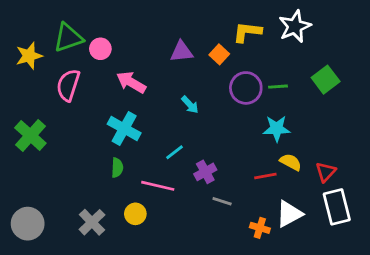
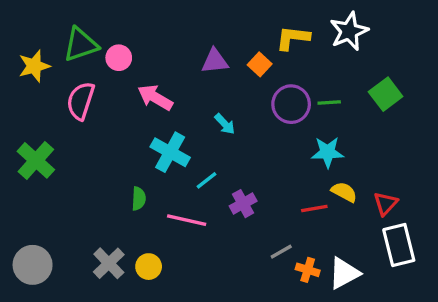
cyan cross: (124, 129) -> (170, 152), moved
gray line: (222, 201) -> (281, 252), moved, turned -48
yellow circle: (135, 214) -> (149, 267), moved
white triangle: (289, 214) -> (344, 273), moved

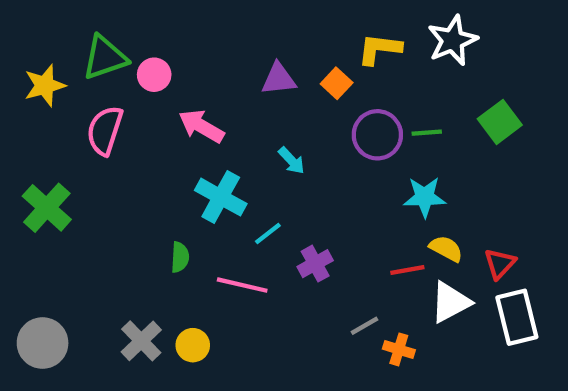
white triangle: (344, 273) -> (450, 302), moved

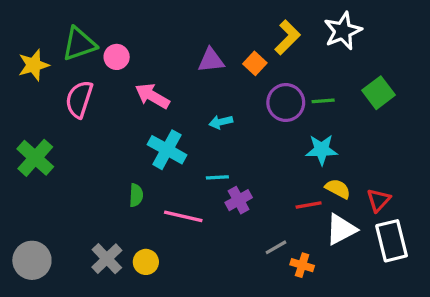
yellow L-shape: (380, 49) -> (287, 37), turned 128
cyan arrow: (292, 161) -> (221, 122), turned 120
cyan line: (268, 234) -> (217, 177), moved, turned 35

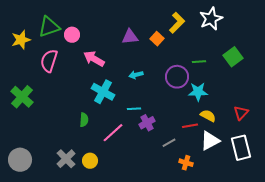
purple circle: (286, 102) -> (177, 77), moved
red triangle: (379, 200) -> (241, 113), moved
pink line: (183, 216) -> (113, 133), turned -55
gray line: (276, 247) -> (169, 143), moved

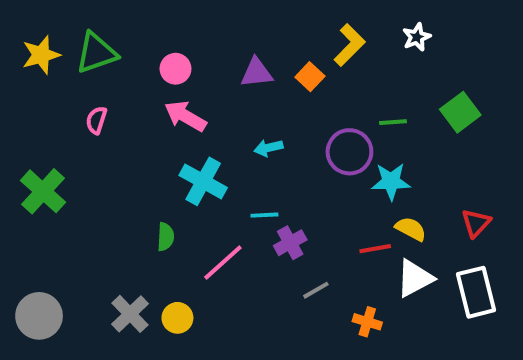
white star: (211, 19) -> (417, 37), size x0.6
pink circle: (72, 35) -> (175, 69), moved
yellow star: (21, 40) -> (41, 55), moved
pink semicircle: (49, 61) -> (96, 120), size x0.6
gray line: (169, 143) -> (316, 290), moved

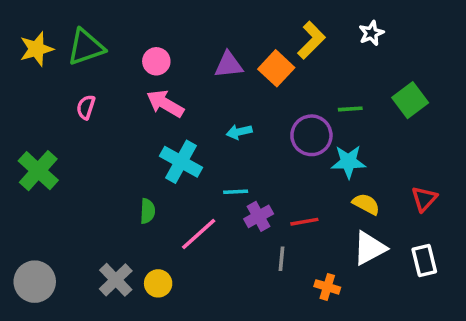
orange square: (310, 77) -> (276, 68), size x1.4
red line: (375, 249) -> (304, 222), moved
gray line: (316, 290) -> (281, 259), turned -55
white rectangle: (476, 292) -> (424, 260), size x0.7

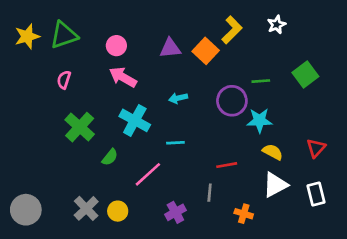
green cross: (38, 171) -> (80, 127), moved
green semicircle: (148, 211) -> (110, 157), turned 36
purple cross: (259, 216) -> (175, 212), moved

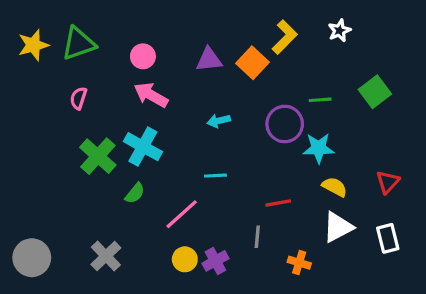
cyan cross: (135, 120) -> (143, 147), moved
yellow circle: (118, 211) -> (185, 259), moved

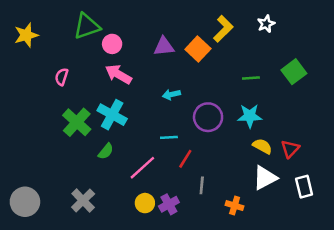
green triangle: (78, 43) -> (87, 26), moved
purple circle: (285, 124) -> (208, 117), moved
red triangle: (388, 182) -> (290, 149), moved
red line: (278, 203) -> (185, 159), moved, turned -48

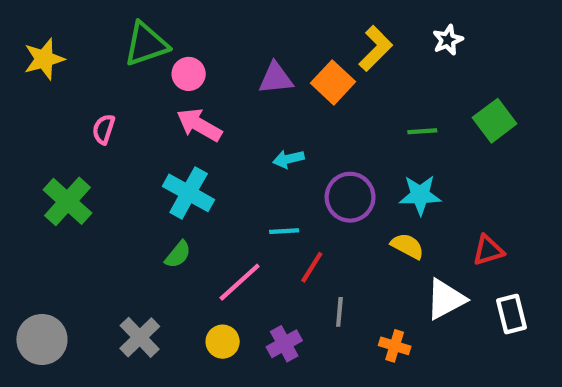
green cross: (77, 122) -> (67, 201), moved
yellow semicircle: (262, 146) -> (407, 246), moved
red triangle: (290, 149) -> (488, 250), turned 30
yellow circle: (145, 203) -> (223, 342), moved

